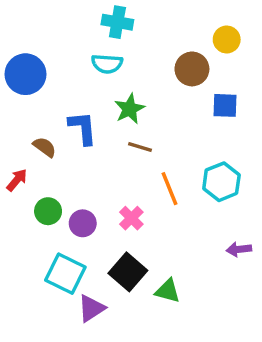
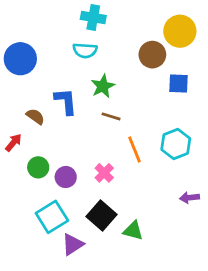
yellow circle: (227, 39) -> (180, 31), size x1.5
cyan square: (65, 274) -> (52, 217), turned 32

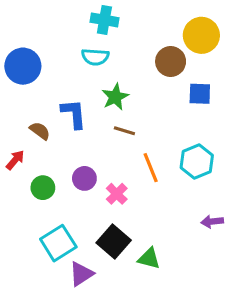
purple circle: (66, 177) -> (84, 178), moved

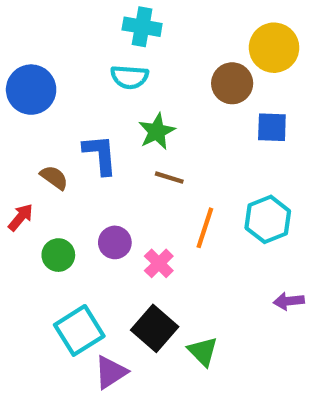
orange line: (151, 168) -> (205, 228), turned 40
green triangle: (149, 258) -> (203, 351), turned 30

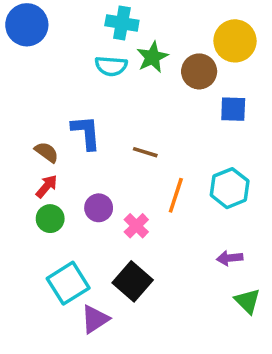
blue circle: (31, 90) -> (27, 25), moved
green star: (157, 131) -> (152, 57), moved
red arrow: (21, 217) -> (47, 186), moved
purple arrow: (289, 301) -> (230, 258), moved
green triangle: (203, 351) -> (248, 301), moved

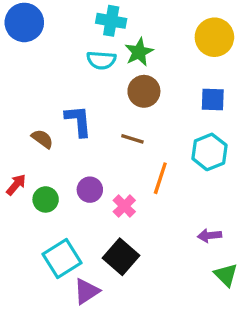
brown circle: (199, 71) -> (144, 91), moved
red arrow: (47, 186) -> (16, 185), moved
cyan hexagon: (230, 188) -> (209, 152), moved

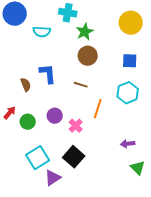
cyan semicircle: (101, 60) -> (42, 32), moved
brown semicircle: (42, 139) -> (26, 85), turned 32

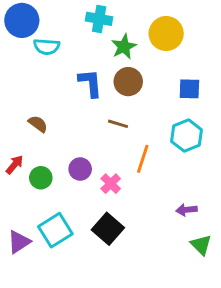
yellow circle: (131, 23) -> (166, 34), moved
cyan semicircle: (42, 32) -> (47, 47), moved
blue L-shape: (48, 74) -> (90, 83), moved
brown semicircle: (26, 85) -> (38, 124), turned -32
purple triangle: (53, 178) -> (19, 242), moved

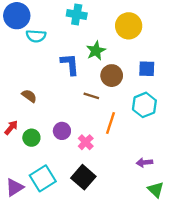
green star: (124, 47) -> (96, 51), moved
brown circle: (128, 82) -> (112, 76), moved

